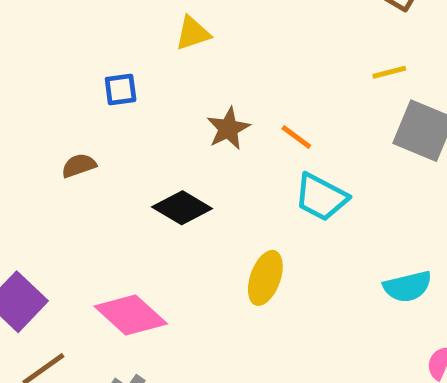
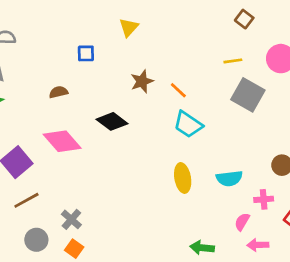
yellow triangle: (193, 33) -> (129, 27), turned -36
yellow ellipse: (265, 278) -> (183, 178), moved, turned -36
pink diamond: (131, 315) -> (62, 141), moved

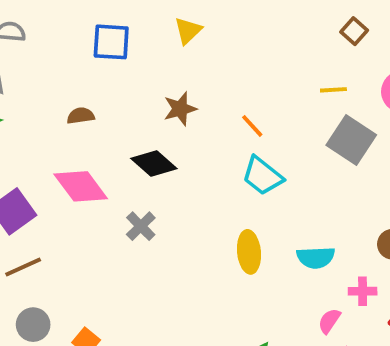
blue square: (86, 53) -> (111, 42), moved, size x1.5
brown star: (142, 81) -> (180, 109), moved
gray cross: (71, 219) -> (141, 226), moved

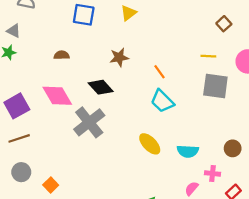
gray square: (351, 140) -> (215, 86), turned -32
gray cross: (141, 226) -> (89, 122), size x1.8
yellow ellipse: (249, 252) -> (150, 144), turned -45

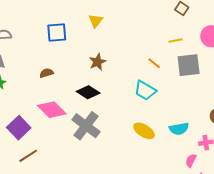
orange line: (159, 72) -> (154, 63), moved

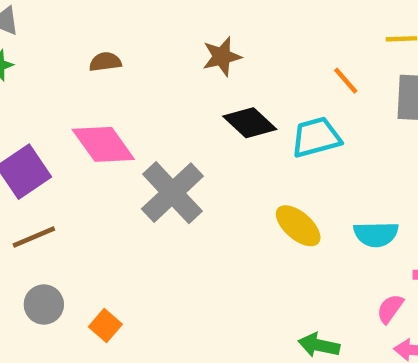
cyan trapezoid: (145, 90) -> (316, 137), turned 125
black diamond: (88, 92) -> (250, 123), moved

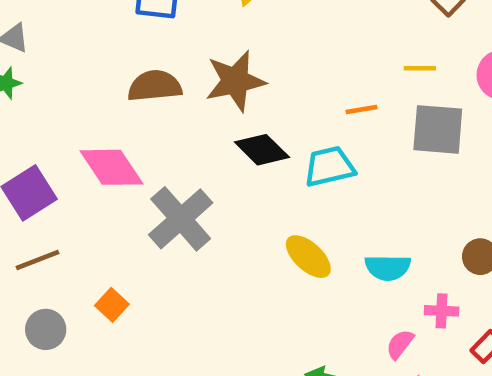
brown star: (222, 57) -> (235, 81), size x1.5
brown semicircle: (105, 62) -> (155, 86), moved, size x1.6
orange line: (346, 81) -> (361, 109), turned -60
orange square: (105, 326) -> (112, 305), moved

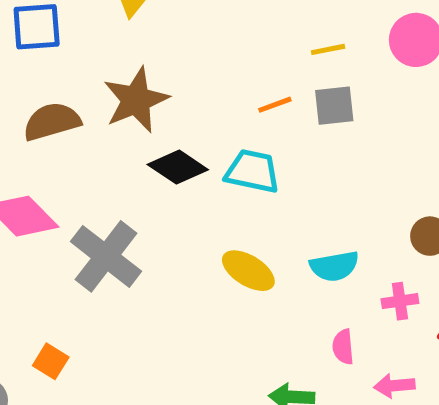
gray square: (438, 129) -> (334, 106), moved, size x0.7
cyan trapezoid: (329, 167) -> (252, 171), turned 36
pink semicircle: (400, 344) -> (343, 347), moved, turned -32

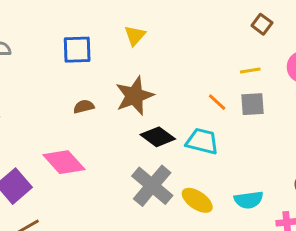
orange line: (275, 105) -> (217, 102), turned 60
brown semicircle: (52, 121) -> (84, 107), size x0.6
gray cross: (106, 256) -> (152, 186), moved

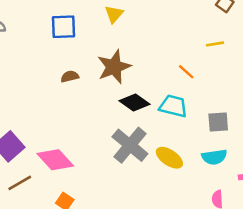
gray square: (253, 104) -> (218, 122), moved
pink diamond: (64, 162) -> (55, 160), moved

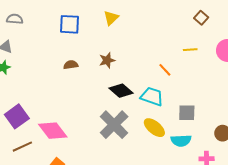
brown star: (114, 67) -> (107, 60), size x0.6
yellow ellipse: (169, 158) -> (154, 128), moved

